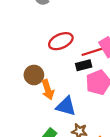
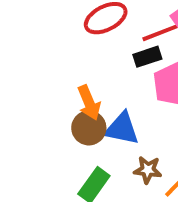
brown circle: (34, 75) -> (89, 128), moved

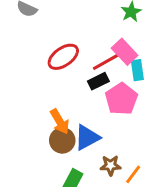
blue triangle: (122, 129) -> (87, 137), turned -32

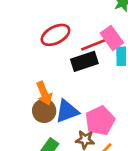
black rectangle: (98, 81) -> (84, 61), size x1.4
pink pentagon: (121, 99) -> (100, 121), moved

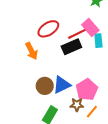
orange arrow: (44, 93) -> (31, 51), moved

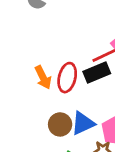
red ellipse: (48, 29) -> (67, 78), moved, turned -45

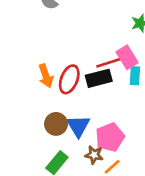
blue triangle: (83, 123) -> (78, 126), turned -45

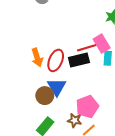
blue triangle: (78, 126) -> (57, 87), moved

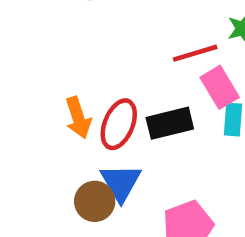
red line: (87, 48) -> (195, 53), moved

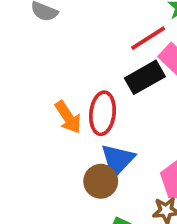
black rectangle: (170, 123) -> (145, 77), moved
blue triangle: (121, 182) -> (118, 160), turned 30

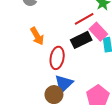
orange arrow: (68, 117) -> (37, 36), moved

